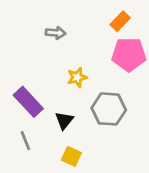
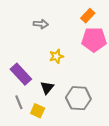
gray hexagon: (109, 109) -> (78, 98), moved
yellow square: (71, 156) -> (38, 111), moved

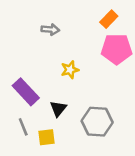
yellow square: (38, 111) -> (47, 137), turned -32

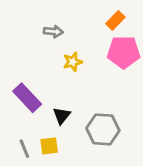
yellow star: (70, 70) -> (73, 62), moved
gray line: (23, 127) -> (24, 149), moved

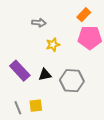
black triangle: (62, 116) -> (45, 75), moved, turned 40
gray hexagon: (103, 129) -> (72, 81), moved

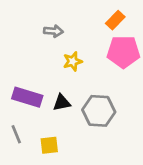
purple rectangle: (20, 71) -> (27, 97), turned -30
gray line: (18, 108) -> (16, 134), moved

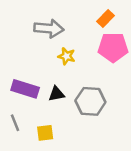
gray arrow: (53, 31) -> (49, 29), size x1.6
yellow star: (73, 61) -> (67, 56), turned 30

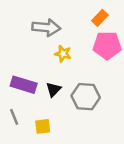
black triangle: (56, 94) -> (53, 89), turned -35

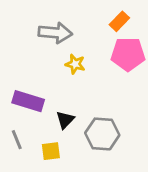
black triangle: (53, 89) -> (65, 120), moved
gray hexagon: (86, 97) -> (102, 134), moved

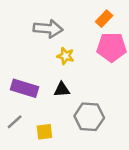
black triangle: (65, 120) -> (62, 89), moved, turned 42
gray line: (17, 140) -> (15, 122), turned 70

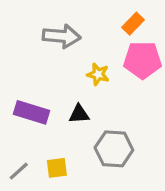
yellow star: (66, 56) -> (98, 74), moved
gray line: (15, 122) -> (19, 171), moved

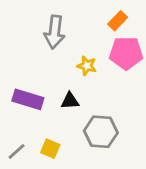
gray arrow: (62, 36) -> (54, 32), turned 92
yellow square: (57, 168) -> (50, 149), turned 30

